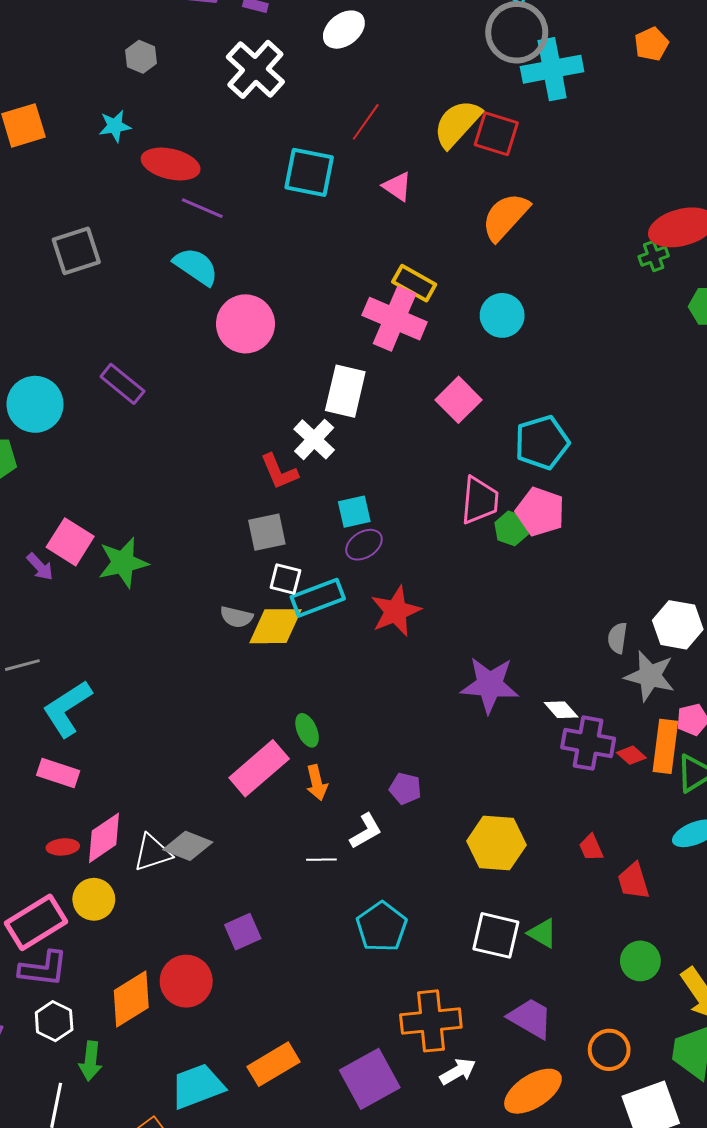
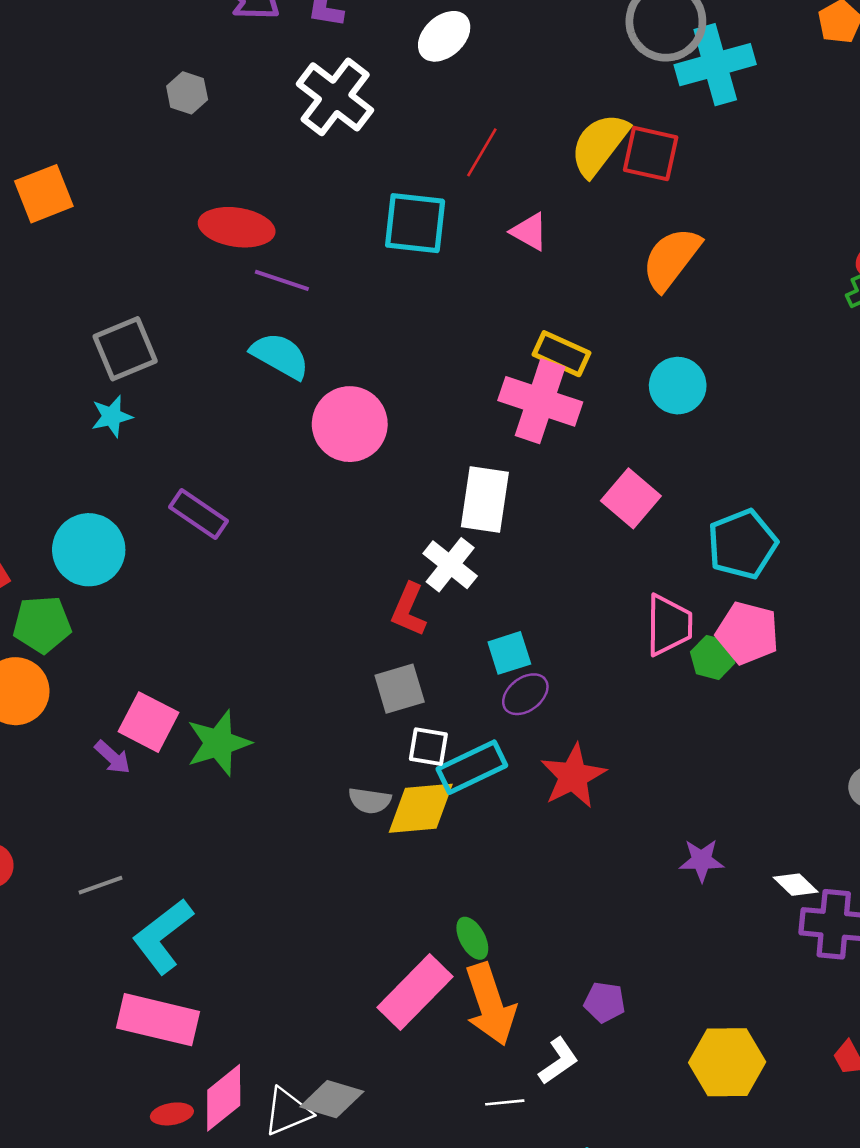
cyan star: (115, 126) -> (112, 416), moved
red L-shape: (279, 472) -> (409, 610), turned 51
purple star: (490, 685) -> (702, 860), size x0.6
pink rectangle: (58, 773) -> (158, 1020), size x1.5
orange arrow: (317, 783) -> (490, 1004), size x1.8

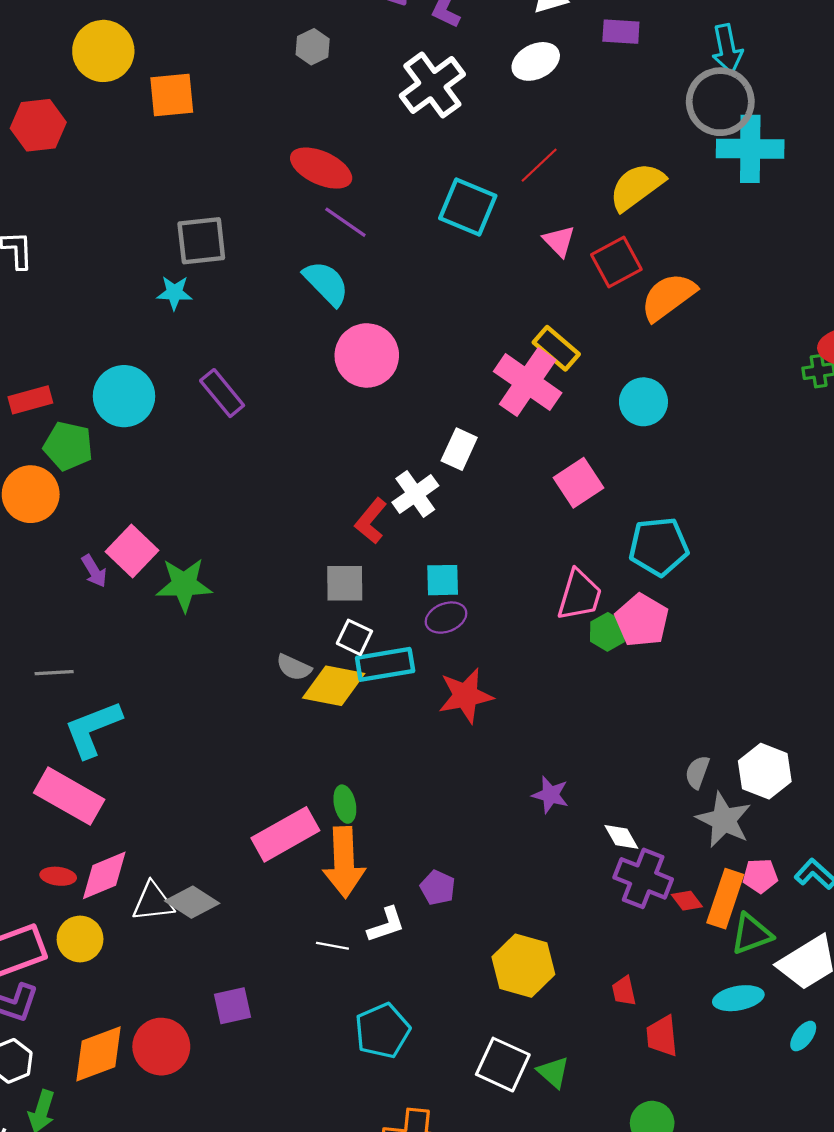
red square: (651, 154) -> (616, 262), moved, turned 33
white rectangle: (485, 500) -> (459, 449), size x0.7

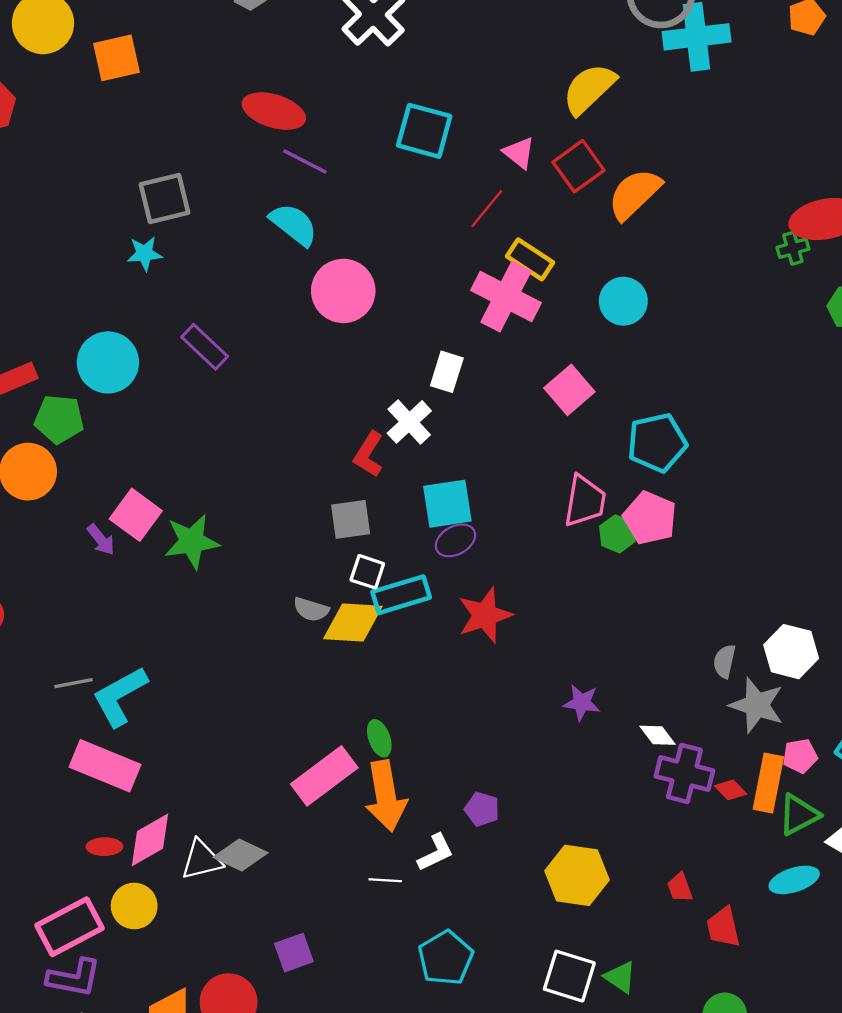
red line: (539, 165) -> (487, 209), moved
cyan square: (443, 580) -> (447, 504), size x1.4
gray line: (54, 673) -> (73, 683), moved

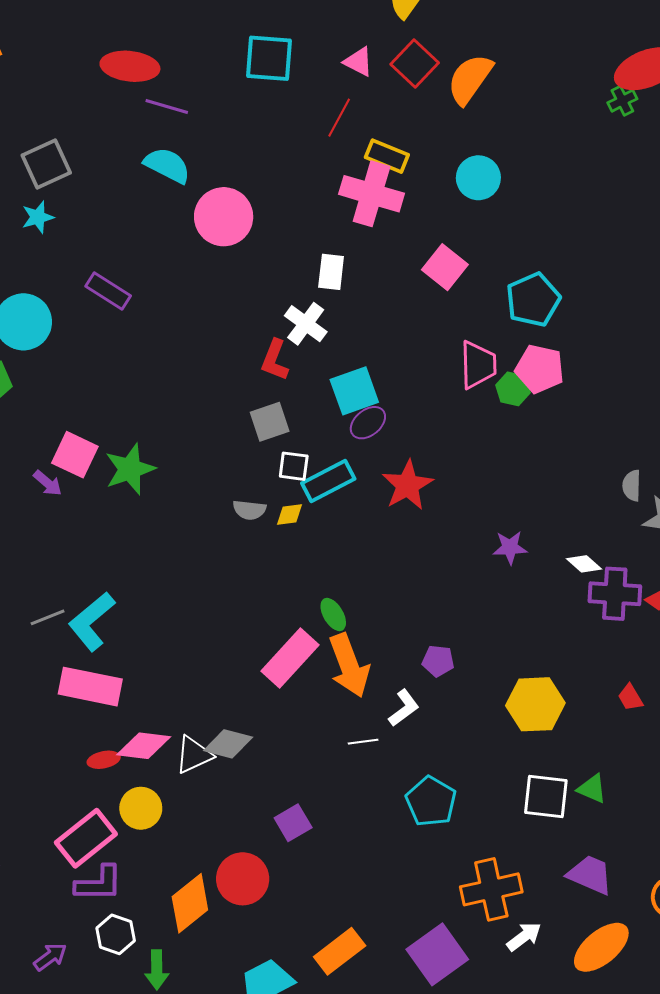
yellow diamond: (353, 622) -> (289, 514), size x0.5
pink diamond: (150, 840) -> (144, 746), turned 48

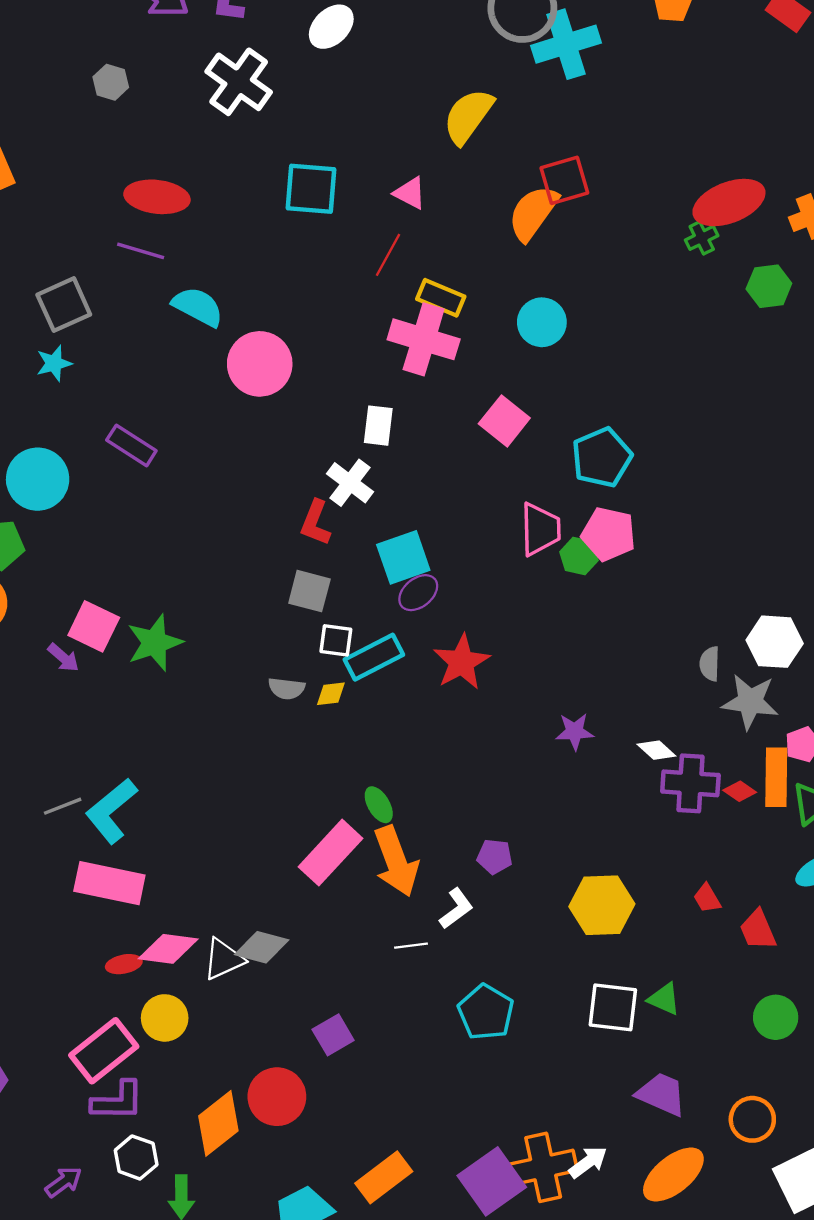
red square: (415, 64) -> (564, 180), moved, turned 30
purple line: (167, 107) -> (141, 251), moved
gray square: (270, 422) -> (309, 591), turned 33
orange cross: (491, 889) -> (543, 1167), moved

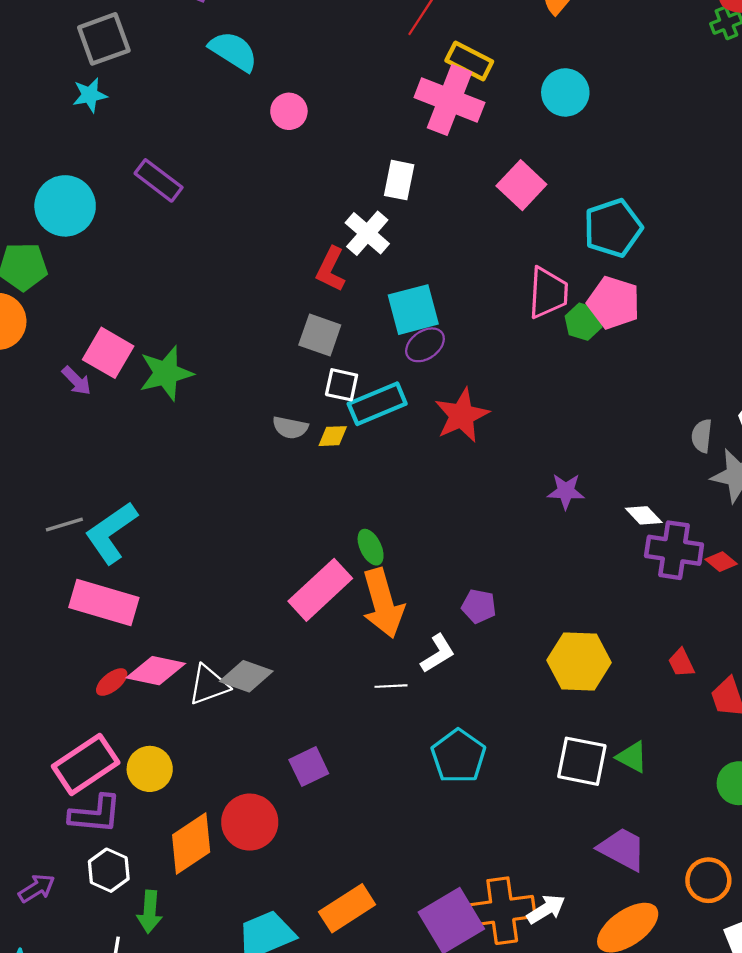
pink circle: (260, 364) -> (289, 111), size x0.6
red ellipse: (124, 964) -> (112, 682), turned -32
yellow circle: (165, 1018) -> (150, 769), moved

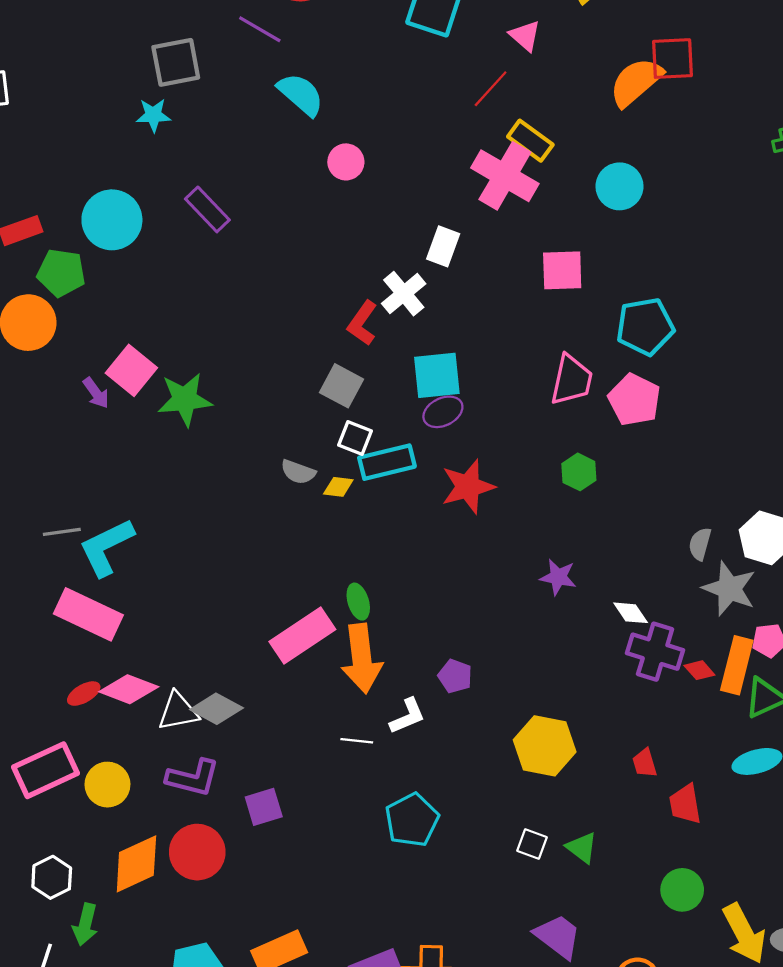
pink square: (521, 185) -> (562, 270), turned 36
green hexagon: (583, 322) -> (579, 472), moved
white square: (582, 761) -> (532, 844), size x0.6
purple L-shape: (95, 814) -> (193, 778), moved

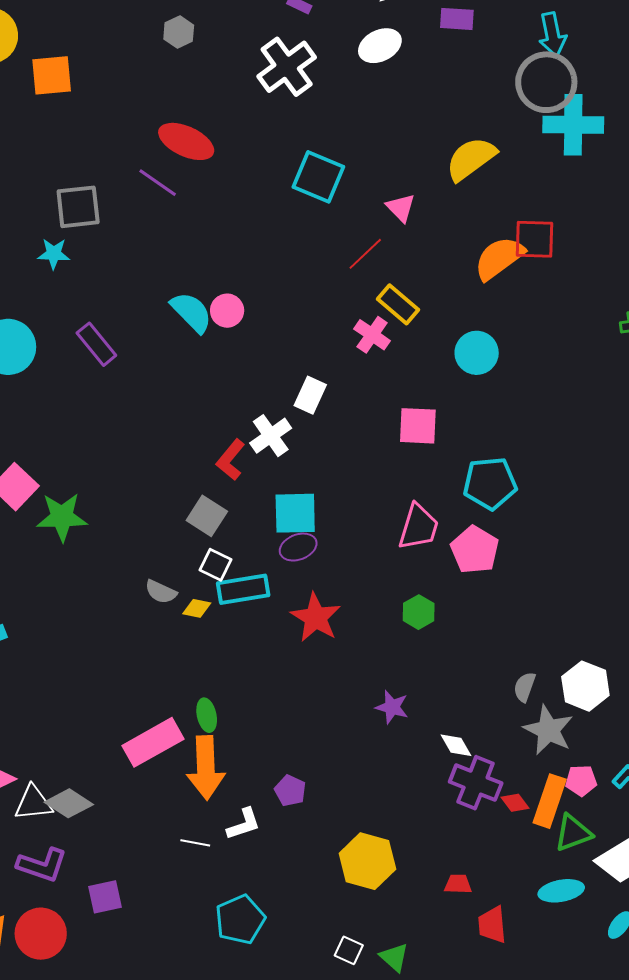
cyan semicircle: (301, 94) -> (191, 312), moved
pink cross: (505, 176) -> (372, 335), size x0.6
red star: (468, 487) -> (316, 618), turned -30
red trapezoid: (645, 763) -> (458, 884), turned 104

